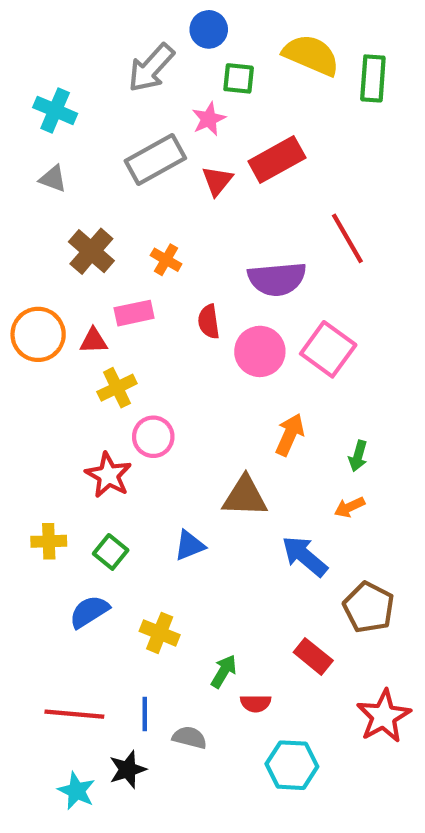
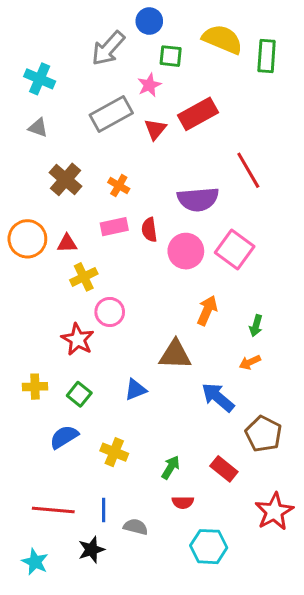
pink rectangle: (134, 313) -> (114, 227), moved
green arrow: (224, 671) -> (171, 467), moved
cyan star: (76, 791) -> (35, 562), moved

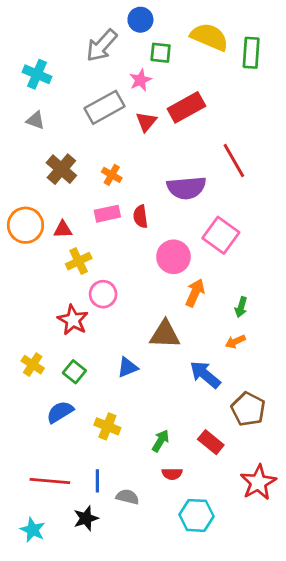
pink circle: (186, 251) -> (173, 257), moved
yellow cross: (35, 387) -> (33, 365), turned 35

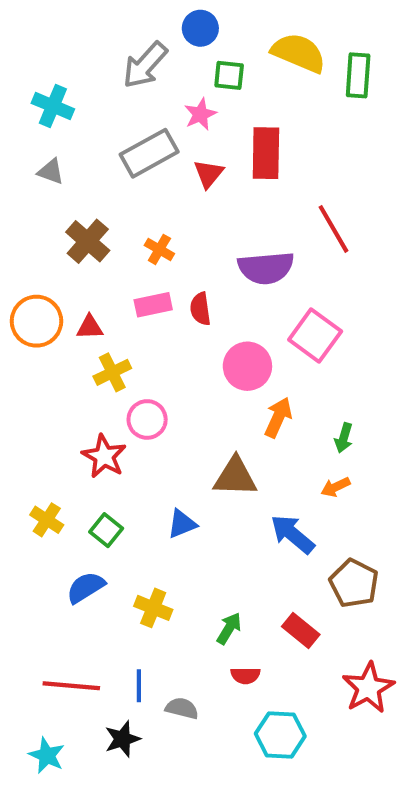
red rectangle: (186, 107) -> (266, 153), turned -60

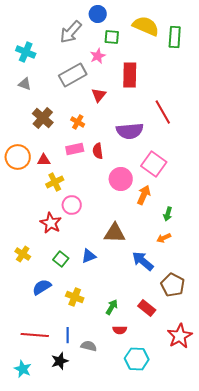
red triangle: (209, 174) -> (99, 95), moved
orange arrow: (278, 417) -> (144, 195), moved
green square: (106, 530) -> (61, 259), moved

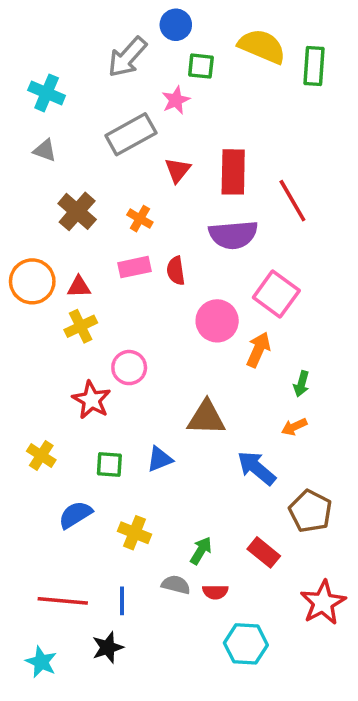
red rectangle: (130, 75) -> (233, 172), moved
yellow cross: (55, 182) -> (81, 326), moved
green square: (61, 259) -> (109, 464), turned -35
gray semicircle: (89, 346) -> (176, 585), moved

